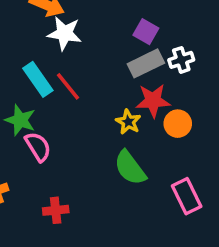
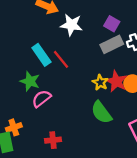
white star: (65, 33) -> (71, 25), moved
red star: (153, 101) -> (116, 81), moved, turned 30
pink semicircle: (38, 147) -> (41, 99), turned -96

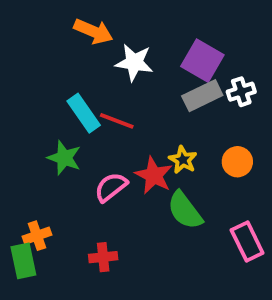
purple square: (112, 24) -> (202, 61), size x1.5
red line: (61, 59) -> (117, 121), turned -30
red star: (116, 81) -> (154, 175), moved
pink semicircle: (41, 99) -> (111, 187), moved

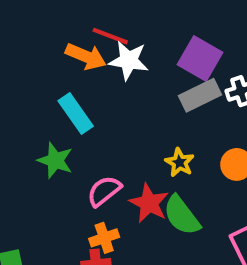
orange arrow: (93, 31) -> (86, 56), moved
red line: (117, 121) -> (110, 36), moved
red star: (154, 175) -> (149, 203), moved
orange cross: (37, 236) -> (104, 238), moved

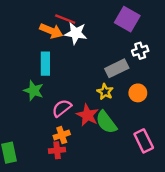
purple square: (200, 58) -> (127, 19), moved
gray rectangle: (200, 95) -> (117, 68), moved
cyan rectangle: (76, 114) -> (45, 64), turned 35

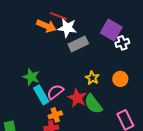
purple square: (127, 19) -> (111, 30), moved
cyan rectangle: (45, 64) -> (41, 95), moved, turned -30
gray rectangle: (117, 68) -> (78, 44), moved

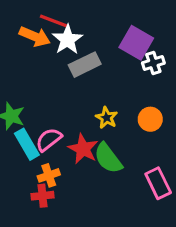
white star: (67, 28) -> (67, 40), turned 30

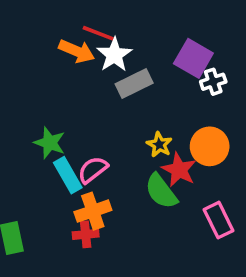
orange circle: (150, 119) -> (210, 146), size x1.4
red star: (83, 149) -> (179, 170), moved
orange cross: (49, 175) -> (93, 211), size x1.4

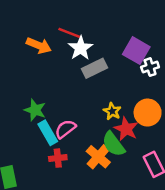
orange arrow: (77, 51) -> (39, 46), moved
orange cross: (93, 211) -> (98, 157), moved, turned -30
red cross: (86, 234) -> (58, 158), moved

